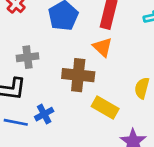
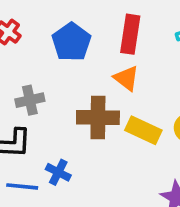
yellow rectangle: (105, 107) -> (143, 130), moved
blue cross: (44, 114) -> (58, 172), turned -30

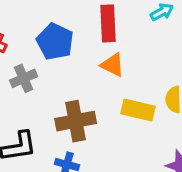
gray cross: (30, 100) -> (24, 78), moved
brown cross: (98, 118) -> (76, 121), moved

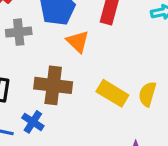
orange triangle: (113, 65) -> (78, 42), moved

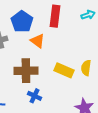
blue cross: (33, 122) -> (35, 96), moved

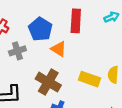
brown cross: (26, 71) -> (48, 82), turned 35

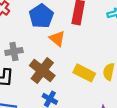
gray cross: (17, 51) -> (14, 52), moved

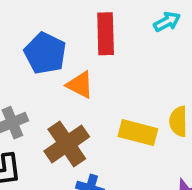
brown cross: (42, 71) -> (67, 144), turned 30

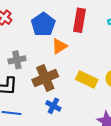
orange triangle: (80, 85) -> (59, 46), turned 49

